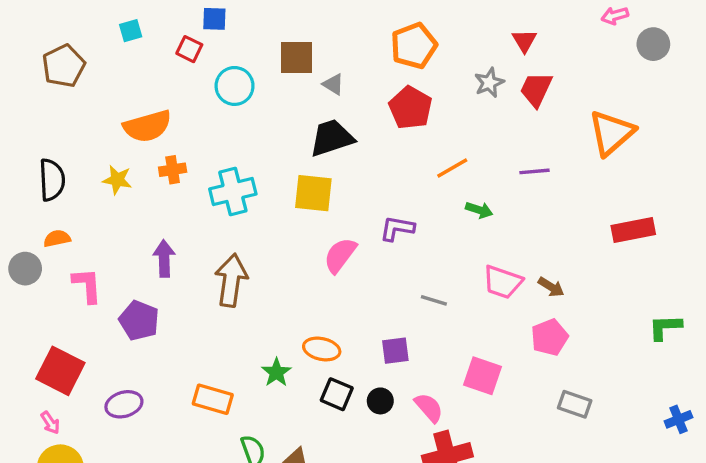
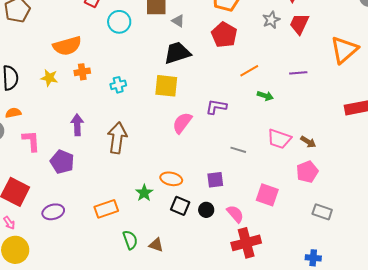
cyan cross: (233, 192) -> (118, 85), size x0.6
orange rectangle: (213, 399) -> (106, 209), turned -35

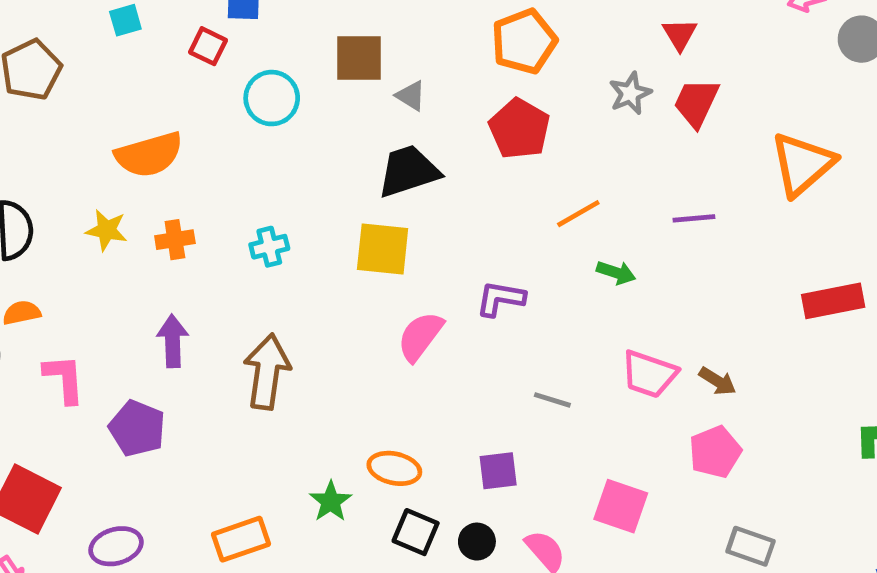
orange cross: (82, 72) -> (175, 240), moved

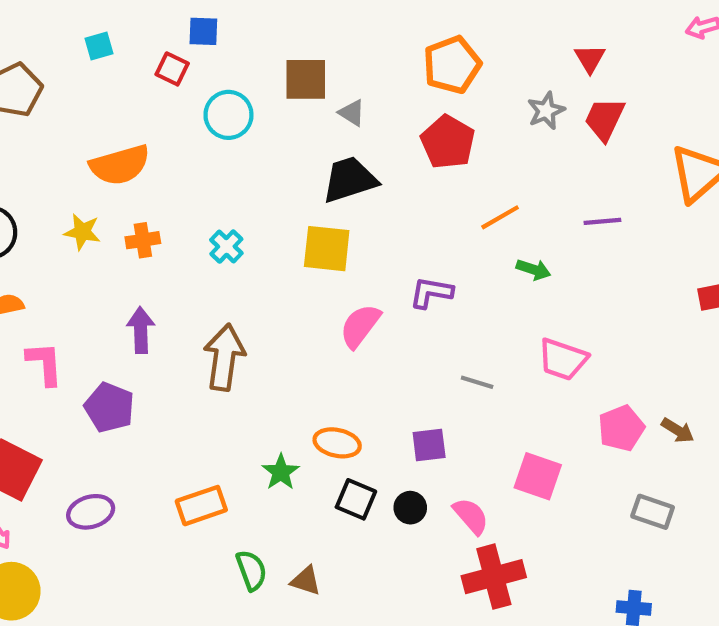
cyan cross: (269, 247) -> (226, 247), turned -32
brown arrow: (718, 381) -> (678, 430), moved

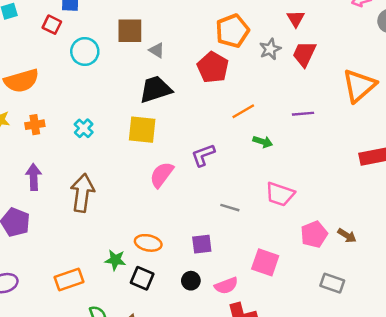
orange pentagon: (452, 65) -> (232, 31), moved
purple L-shape: (431, 292) -> (203, 155), turned -30
green star: (281, 472) -> (115, 260), turned -30
black square: (356, 499) -> (142, 278), moved
pink semicircle: (471, 516) -> (226, 286), turned 110

